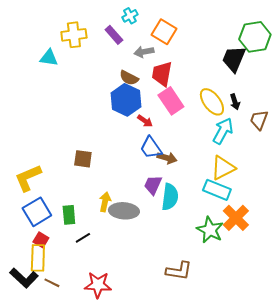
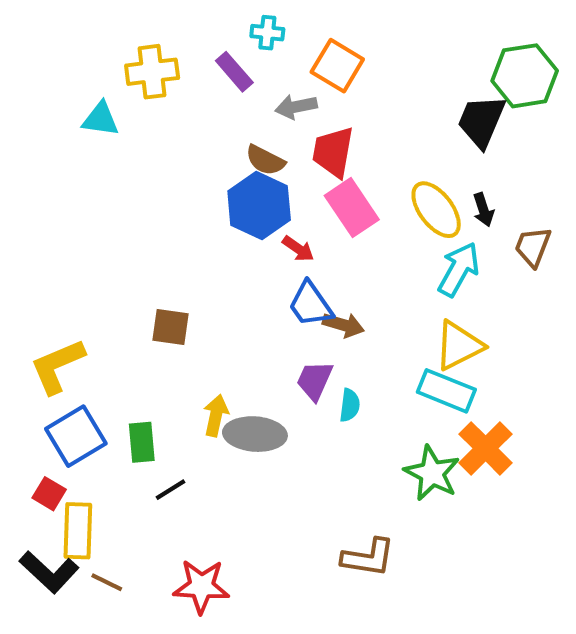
cyan cross: (130, 16) -> (267, 33), turned 35
cyan semicircle: (170, 197) -> (350, 405), size x0.6
red square: (41, 240) -> (49, 494), moved

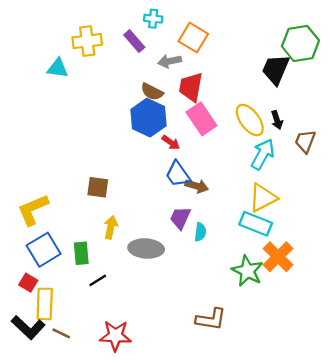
yellow arrow: (216, 416) -> (111, 227), moved

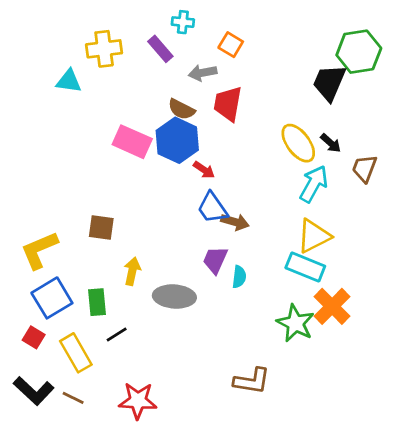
orange square: (193, 38) -> (231, 45), size x0.7
pink rectangle: (201, 119) -> (132, 142), moved, turned -32
black arrow: (277, 120) -> (331, 143), turned -30
brown square: (98, 187) -> (101, 228), moved
yellow rectangle: (45, 304) -> (76, 353), moved, turned -32

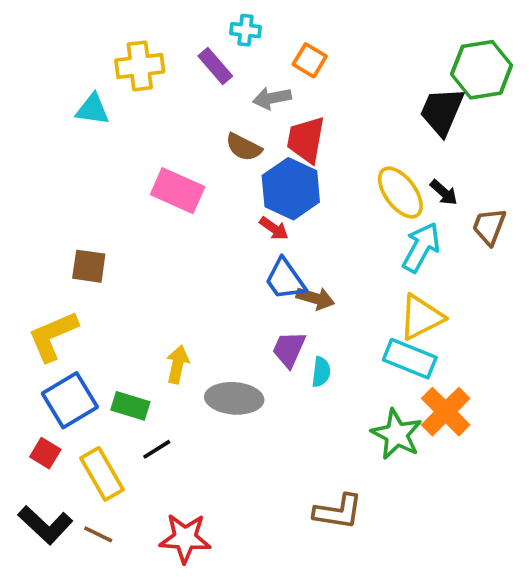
blue hexagon: (177, 140) -> (291, 189), moved
brown square: (101, 228) -> (89, 266), moved
green rectangle: (97, 302) -> (130, 406), turned -68

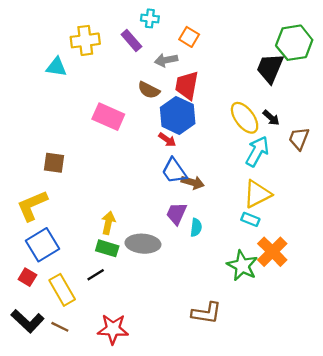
cyan rectangle: (410, 359) -> (250, 219), size x0.6
green rectangle: (130, 406) -> (107, 248), moved

